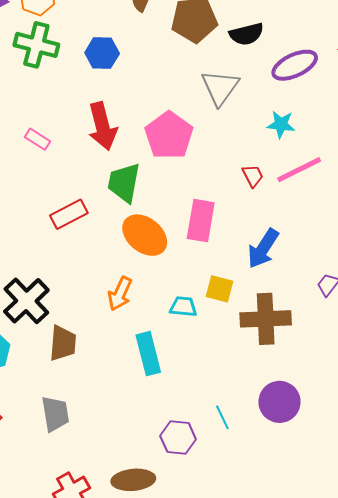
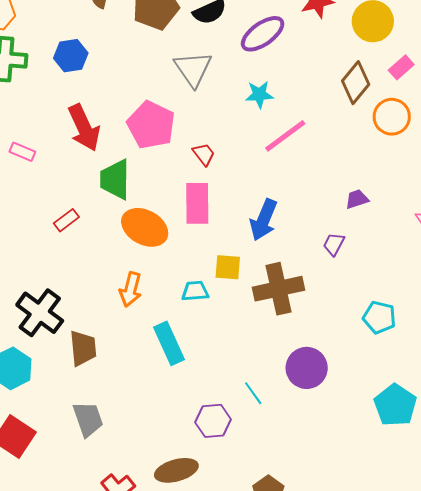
red trapezoid: (253, 176) -> (204, 154), moved
red rectangle: (69, 214) -> (66, 220), size x0.7

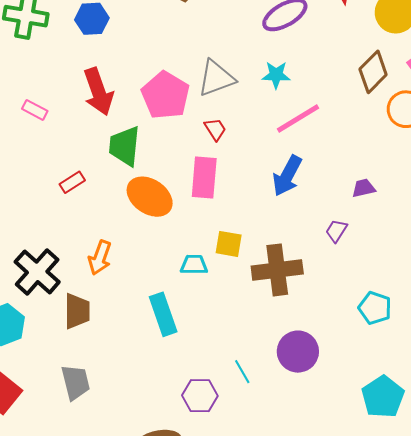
gray triangle: (193, 69) -> (216, 78), moved, turned 39
blue arrow: (264, 220) -> (287, 176), moved
orange arrow: (131, 289) -> (100, 258), moved

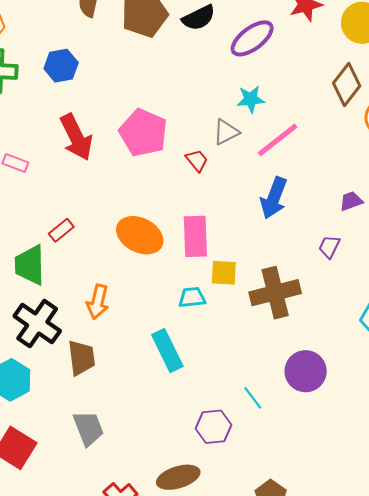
gray triangle: (216, 78) -> (226, 132), moved, size x0.7
green trapezoid: (125, 146) -> (30, 265), moved
pink rectangle: (204, 177) -> (195, 236), moved

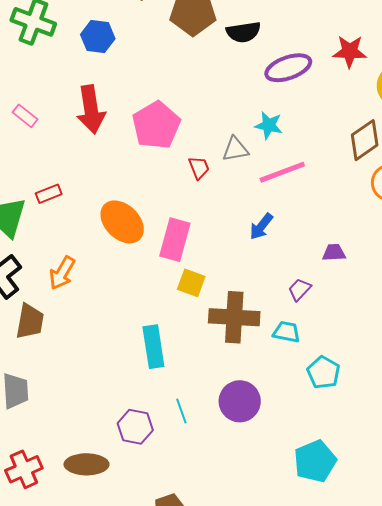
blue arrow: (274, 198) -> (261, 226), size x0.7
cyan trapezoid: (192, 297) -> (287, 332), moved
cyan rectangle: (167, 350) -> (153, 347), moved

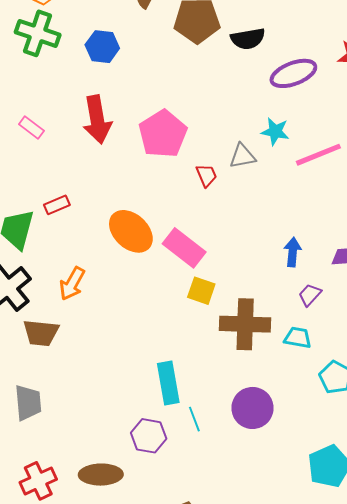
pink line: (282, 172) -> (318, 155), moved
blue arrow: (261, 226) -> (293, 252), moved, turned 148
pink rectangle: (175, 240) -> (184, 248), turned -66
brown trapezoid: (30, 321) -> (41, 333), turned 87
cyan rectangle: (153, 347) -> (168, 383), moved

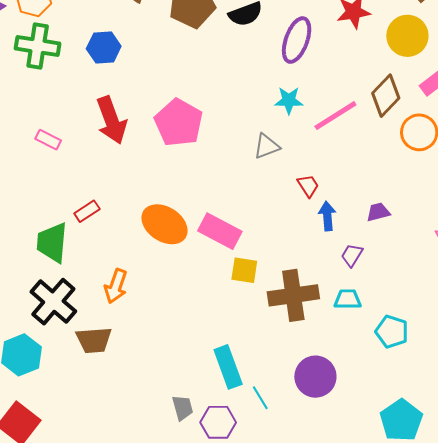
purple ellipse: (293, 73) -> (297, 40), turned -39
gray triangle: (242, 156) -> (267, 146), moved
red trapezoid: (206, 175) -> (308, 186), moved
gray trapezoid: (28, 403) -> (183, 408), moved, size x0.7

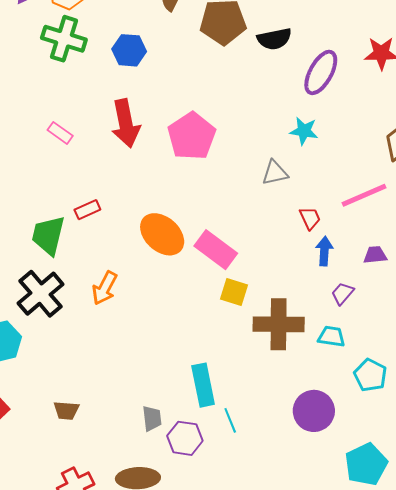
pink line: (335, 116) -> (364, 195), moved
brown trapezoid: (94, 340) -> (66, 410), moved, size x0.7
purple circle: (315, 377) -> (314, 411), moved

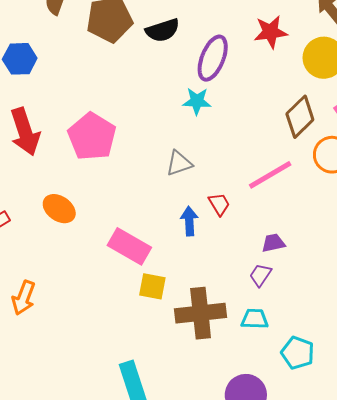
cyan star: (304, 131) -> (197, 101), moved
orange ellipse: (162, 234) -> (59, 209), moved, size x0.7
blue arrow: (324, 251) -> (189, 221), moved
purple trapezoid: (375, 255) -> (273, 243), moved

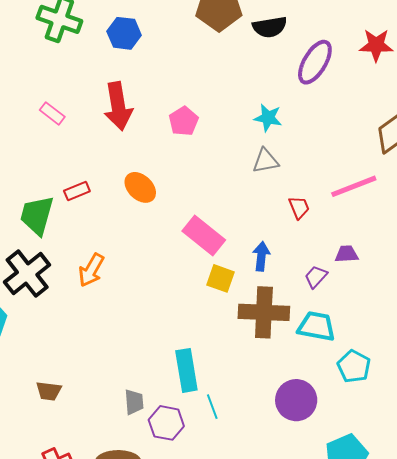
cyan star: (197, 101) -> (268, 118), moved
pink pentagon: (92, 137) -> (184, 121), size x0.6
blue arrow: (189, 221) -> (261, 256), moved
purple trapezoid: (260, 275) -> (316, 277), moved
cyan trapezoid: (255, 319) -> (316, 326), size x1.4

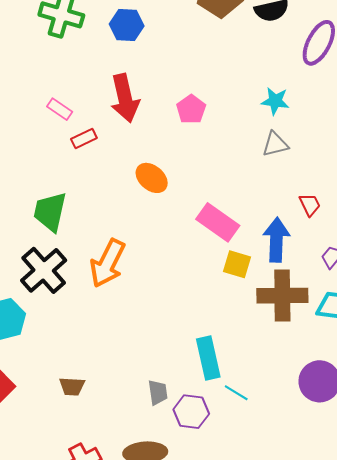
red rectangle: (77, 191) -> (84, 139), moved
red trapezoid: (299, 207) -> (310, 205), moved
blue arrow: (261, 256) -> (276, 240), size x1.5
orange arrow: (91, 270) -> (108, 263), size x1.4
cyan line: (212, 407) -> (236, 393), turned -35

